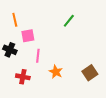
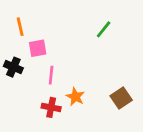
green line: (69, 21) -> (104, 29), moved
red cross: (23, 77) -> (51, 107), moved

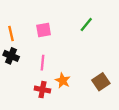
orange line: (20, 27) -> (11, 33), moved
pink square: (38, 48) -> (44, 30), moved

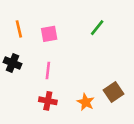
orange line: (11, 33) -> (19, 29), moved
orange star: (63, 81) -> (86, 102), moved

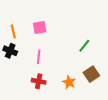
green line: (97, 28) -> (84, 46), moved
orange line: (19, 29) -> (13, 31), moved

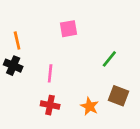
pink square: (40, 27) -> (68, 29), moved
brown square: (91, 74) -> (119, 96), turned -35

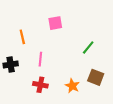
orange line: (17, 41) -> (22, 37), moved
black cross: (13, 66) -> (11, 65), moved, turned -32

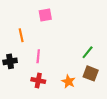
pink square: (55, 23) -> (45, 15), moved
green line: (88, 48) -> (88, 52), moved

